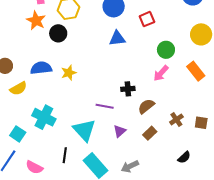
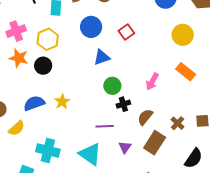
green circle: (166, 50) -> (112, 86), moved
brown rectangle: (150, 133) -> (155, 143), size x1.6
black semicircle: (184, 157) -> (194, 158), size x1.5

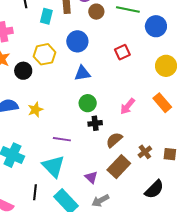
red square: (126, 32) -> (122, 52), moved
yellow hexagon: (48, 39) -> (44, 54), moved
purple line: (105, 126) -> (62, 139), moved
purple triangle: (125, 147) -> (91, 177), moved, turned -32

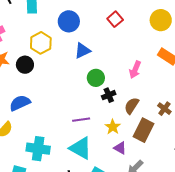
yellow star: (35, 110) -> (113, 127), moved

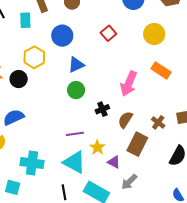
pink arrow: (135, 70) -> (129, 84), size x1.4
green circle: (96, 78) -> (76, 90), moved
yellow star: (113, 127) -> (97, 147), moved

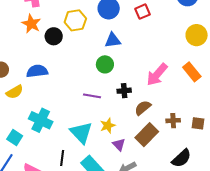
red square: (108, 33) -> (142, 12), moved
brown cross: (158, 122) -> (173, 121), turned 32
purple line: (75, 134) -> (92, 96), moved

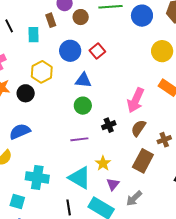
red square: (142, 12) -> (97, 51), moved
blue triangle: (113, 40) -> (83, 80), turned 30
brown semicircle: (143, 108) -> (138, 128), moved
purple triangle: (119, 145) -> (113, 184), moved, turned 40

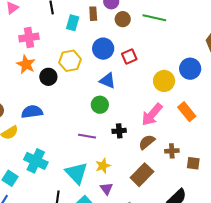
blue circle: (142, 16) -> (190, 69), moved
yellow circle: (162, 51) -> (164, 81), moved
brown cross: (164, 140) -> (172, 151), moved
purple triangle: (113, 184) -> (106, 189), turned -32

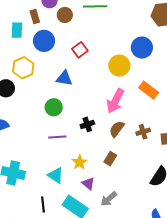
blue circle: (103, 49) -> (44, 41), moved
green circle: (100, 105) -> (54, 107), moved
cyan triangle: (76, 173) -> (56, 175), size x0.7
brown rectangle: (142, 175) -> (110, 159), moved, size x0.6

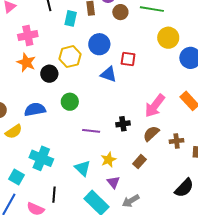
blue circle: (44, 41) -> (99, 44), moved
red square: (80, 50) -> (128, 59), moved, turned 35
yellow circle: (119, 66) -> (168, 38), moved
green circle: (54, 107) -> (70, 102), moved
black line: (43, 205) -> (54, 195), moved

